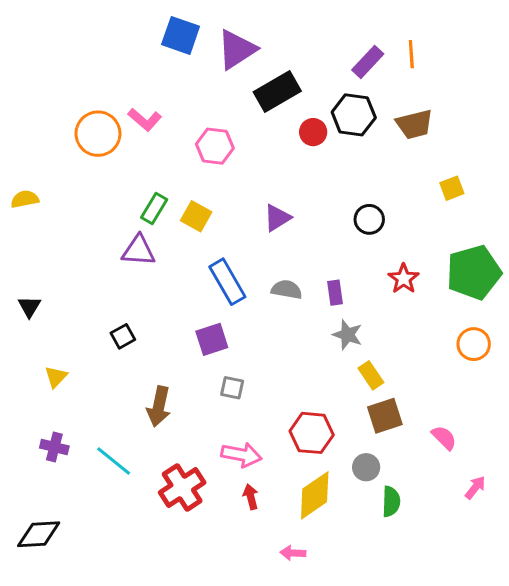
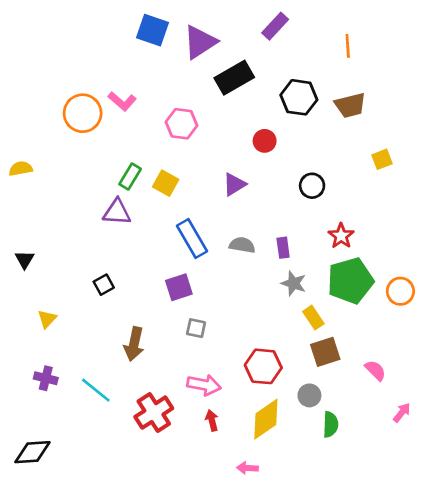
purple rectangle: (368, 62) -> (275, 26), moved
red circle: (313, 132) -> (265, 141), moved
green pentagon: (474, 272) -> (350, 281), moved

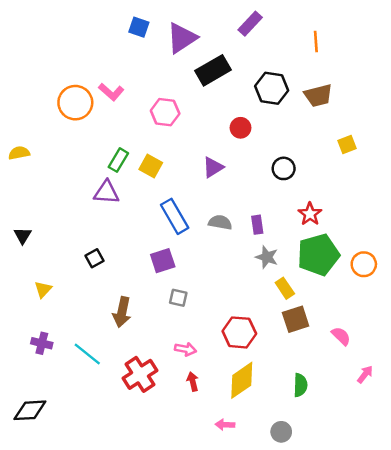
blue square: (152, 30) -> (139, 27), size x0.7
pink arrow: (204, 385) -> (185, 349), size x0.7
gray circle: (309, 395) -> (281, 432), moved

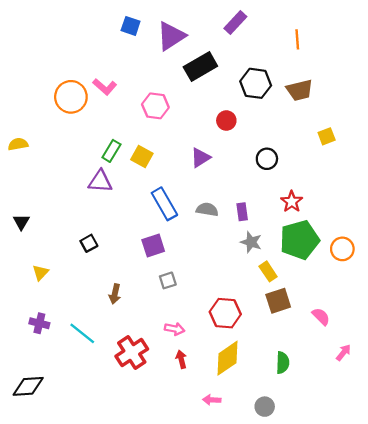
gray square: (178, 298) -> (168, 280), turned -30
brown arrow: (122, 312) -> (115, 294), size x0.7

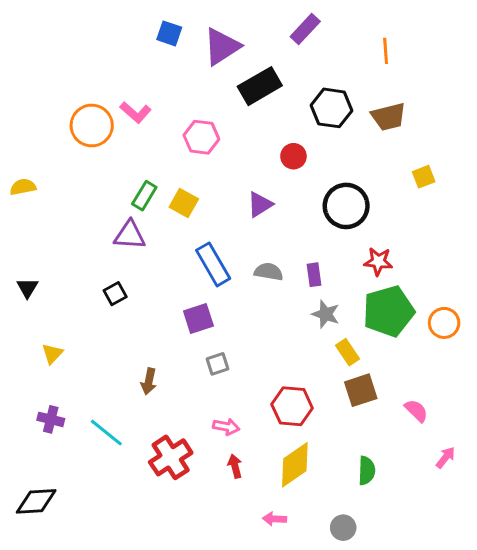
black circle: (267, 159) -> (346, 206), size x1.6
red star: (292, 202) -> (378, 262), turned -30
black square: (89, 243) -> (115, 294), moved

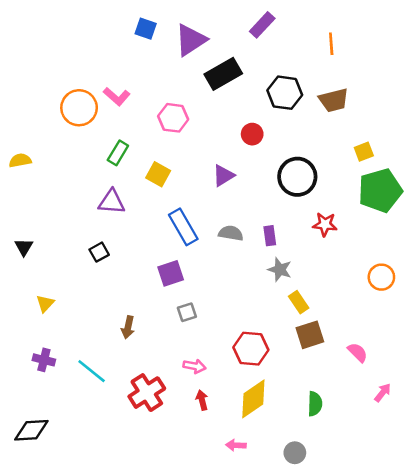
green rectangle: (144, 196) -> (118, 153), moved
green pentagon: (389, 311) -> (380, 191), moved

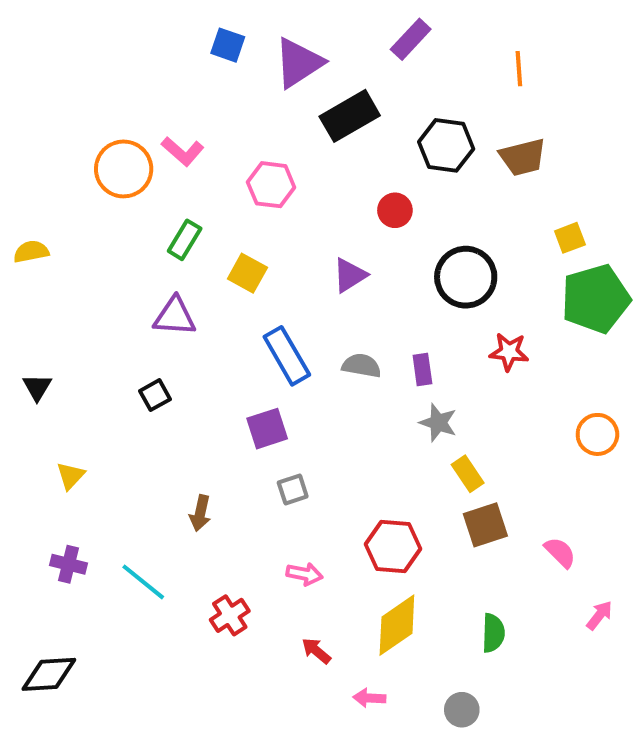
red cross: (147, 393) -> (230, 615), size x0.7
red arrow: (202, 400) -> (316, 651), moved, turned -36

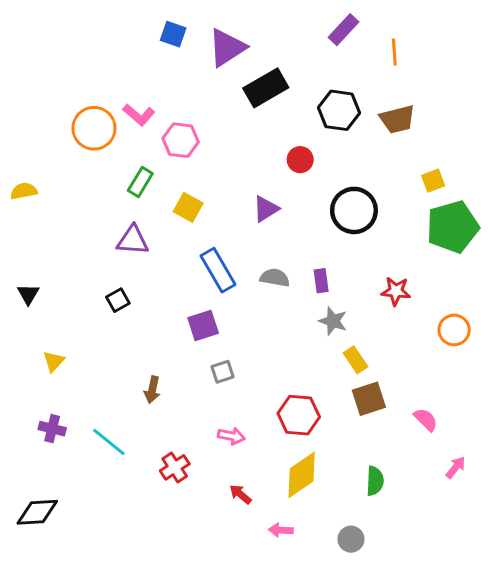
purple rectangle: (411, 39) -> (344, 30), moved
pink hexagon: (271, 185) -> (181, 140), moved
red star: (509, 352) -> (396, 291), moved

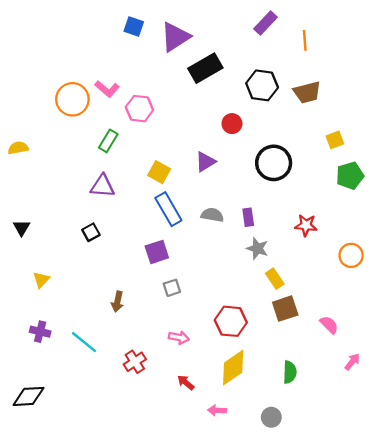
yellow square: (188, 207) -> (159, 172), moved
green pentagon: (453, 227) -> (350, 176), size x0.7

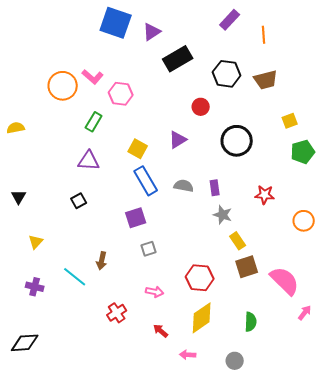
blue square: (134, 26) -> (116, 23), size x1.8
purple triangle: (175, 37) -> (152, 32), size x0.7
pink semicircle: (329, 325) -> (285, 281), size x1.8
cyan line: (84, 342) -> (75, 277), moved

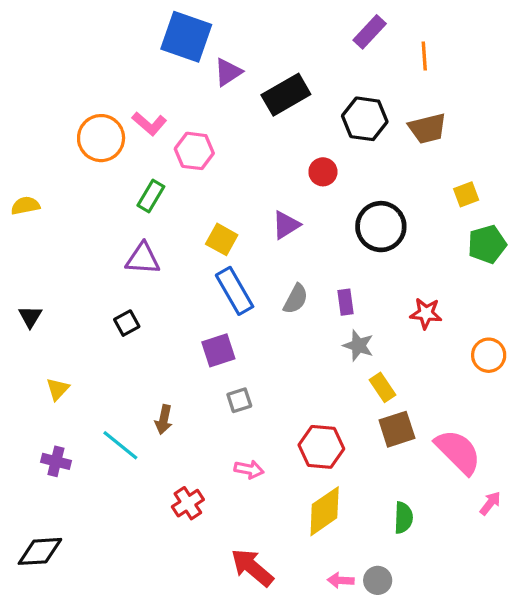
purple triangle: (152, 32) -> (228, 72), moved
gray semicircle: (184, 186) -> (296, 299), turned 108
red arrow: (161, 331) -> (252, 568), moved, size x1.8
pink arrow: (188, 355) -> (341, 580), moved

